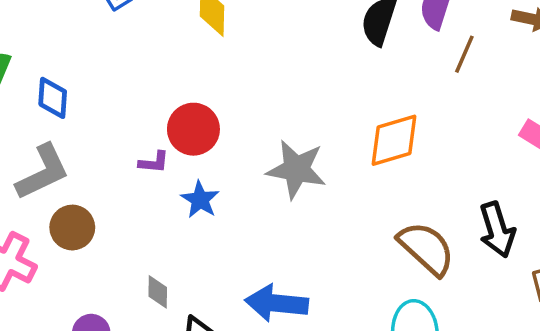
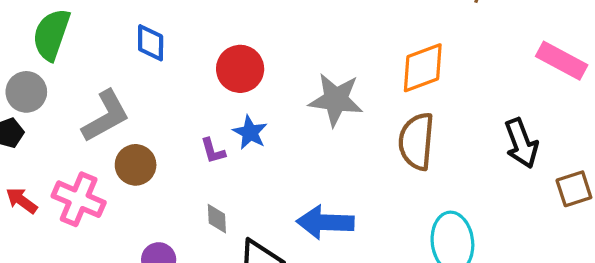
blue diamond: (53, 98) -> (151, 43), moved
purple L-shape: (154, 162) -> (213, 151), moved, turned 72
brown semicircle: (426, 248) -> (416, 141), moved, turned -124

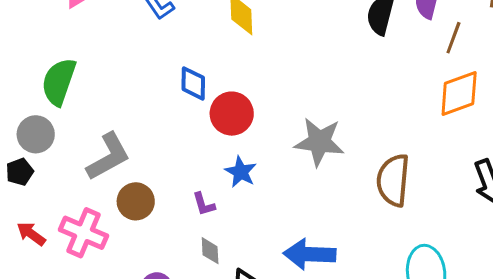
blue diamond: (151, 43) -> (193, 83), moved
orange diamond: (423, 68) -> (459, 93), moved
purple L-shape: (213, 151) -> (204, 204), moved

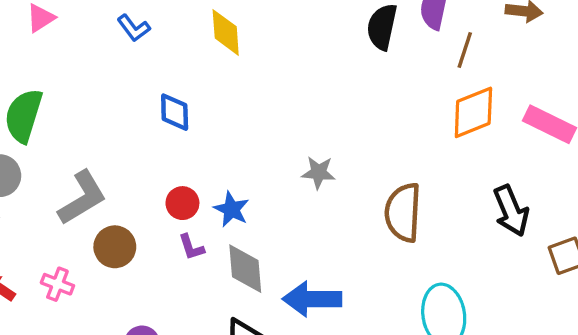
red circle: (232, 114) -> (182, 203), moved, size x0.7
gray star: (319, 142) -> (319, 172), size x0.6
pink cross: (83, 233) -> (57, 284), size x0.6
gray diamond: (210, 251) -> (245, 269), moved, size x1.6

